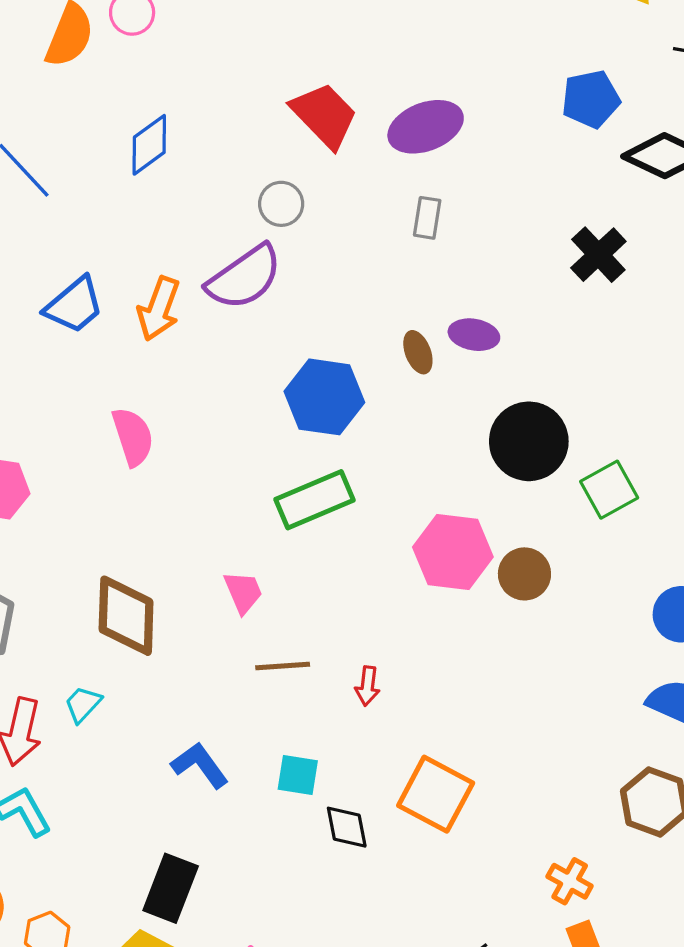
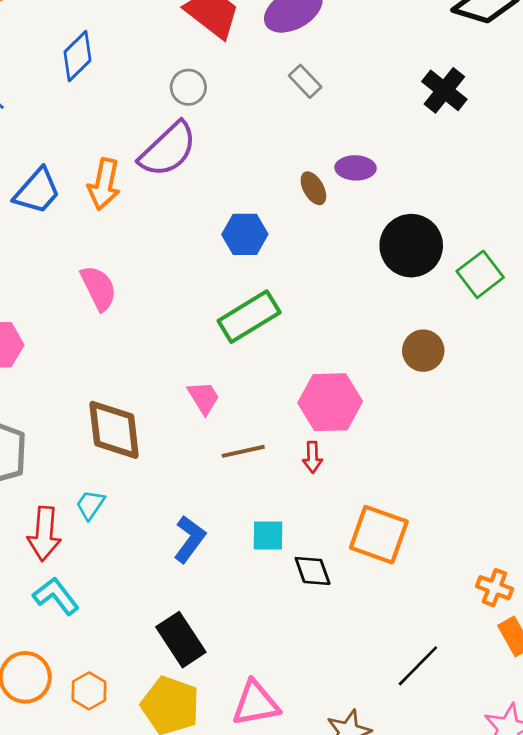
gray rectangle: (427, 218) -> (305, 81), turned -44
blue hexagon: (324, 397) -> (245, 234), size x0.7
pink hexagon: (453, 552) -> (330, 402), moved
blue L-shape: (200, 765) -> (190, 539), turned 81
black rectangle: (171, 888) -> (181, 640), turned -46

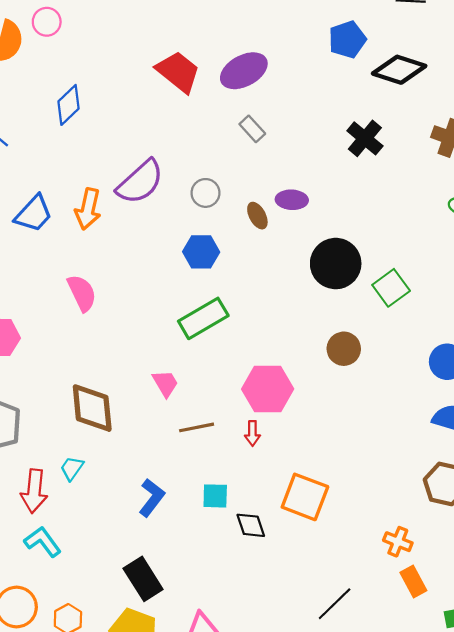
gray circle: (188, 87) -> (206, 193), moved

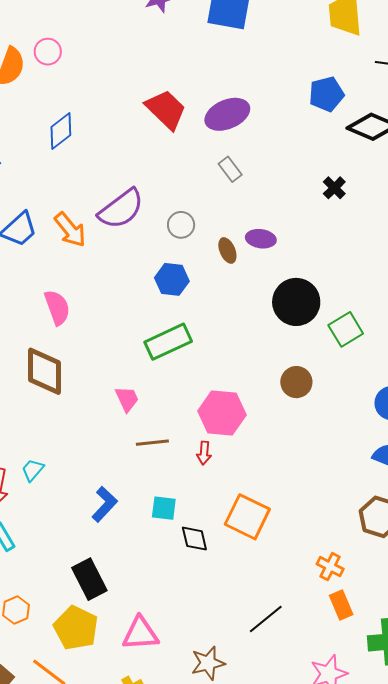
black cross: (365, 138) -> (334, 188), size x0.7
orange arrow: (88, 209) -> (70, 230), turned -57
brown diamond: (92, 408) -> (44, 371), moved

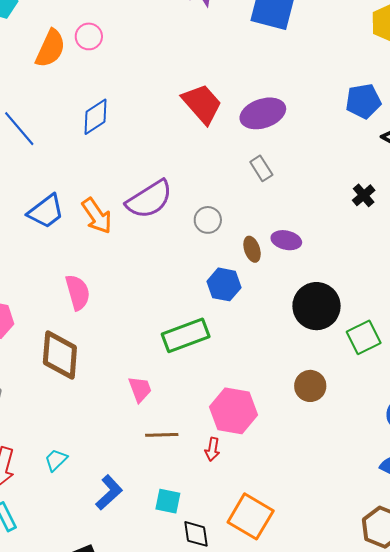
blue hexagon: (172, 279) -> (224, 284), moved
cyan trapezoid: (33, 470) -> (56, 460), moved

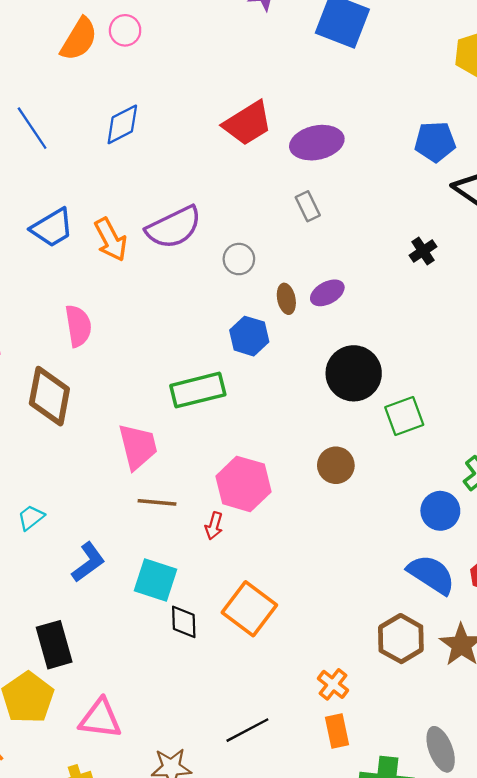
red trapezoid: (202, 104) -> (248, 123), turned 93
purple ellipse: (286, 240) -> (327, 293), turned -48
pink trapezoid: (140, 389) -> (138, 447), size x1.5
cyan square: (168, 501) -> (155, 580), size x1.4

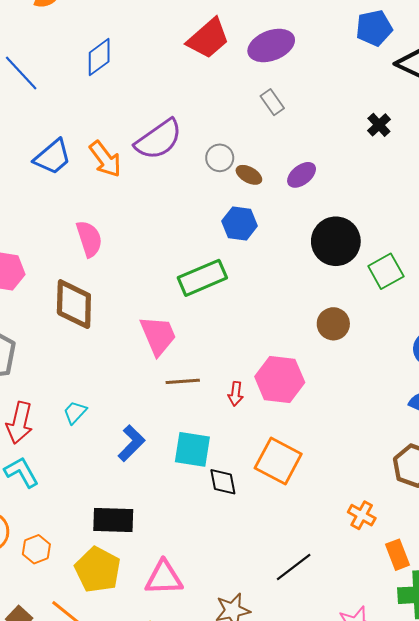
brown ellipse: (286, 299) -> (249, 175), moved, turned -40
pink hexagon: (243, 484) -> (280, 380), moved
black rectangle: (54, 645) -> (113, 520), turned -63
orange rectangle: (337, 731) -> (398, 555), moved

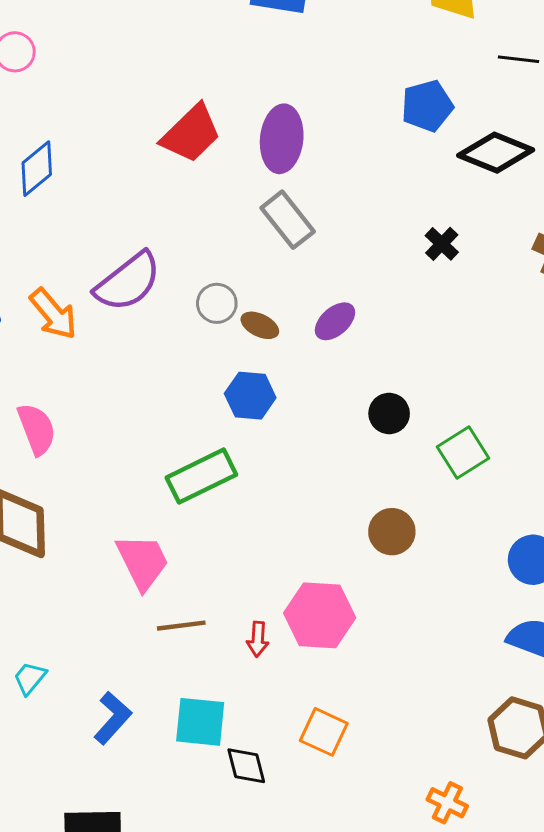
purple ellipse: (271, 45) -> (282, 139), turned -60
gray rectangle: (272, 102) -> (288, 220), size x1.5
black circle: (336, 241) -> (389, 413), size x0.6
orange square: (278, 461) -> (324, 732), size x0.7

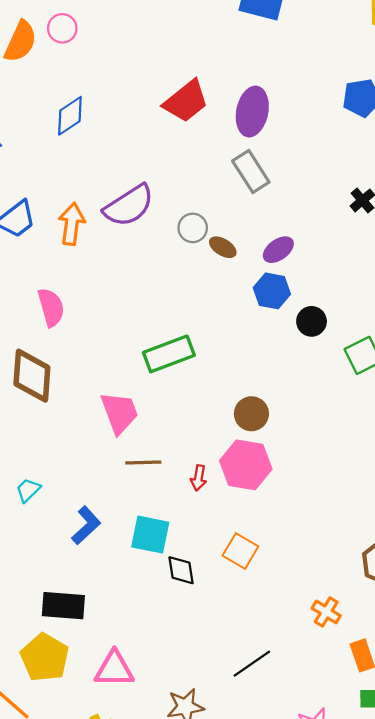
orange arrow: (53, 314) -> (72, 224), turned -138
blue hexagon: (250, 396) -> (272, 291), moved
brown circle: (392, 532) -> (251, 414), moved

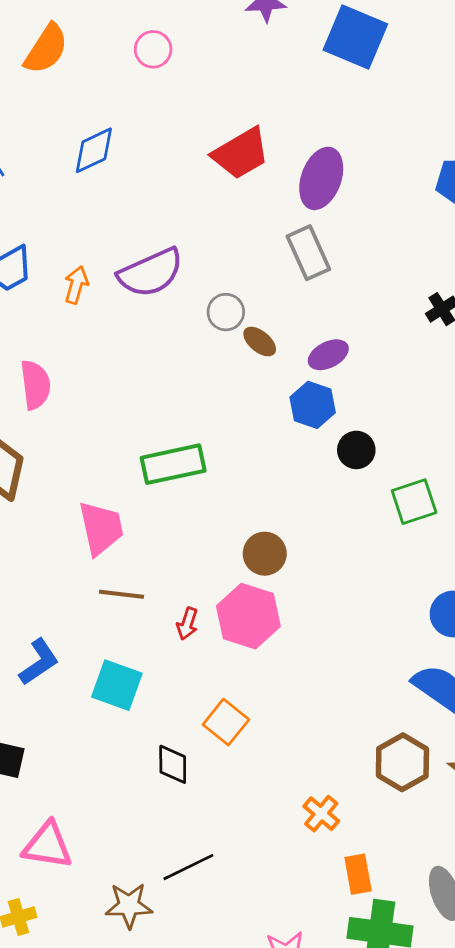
pink circle: (62, 28) -> (153, 49), moved
orange arrow: (72, 224) -> (76, 285), size x0.7
black diamond: (181, 570) -> (173, 764), moved
black line: (252, 664) -> (188, 867), moved

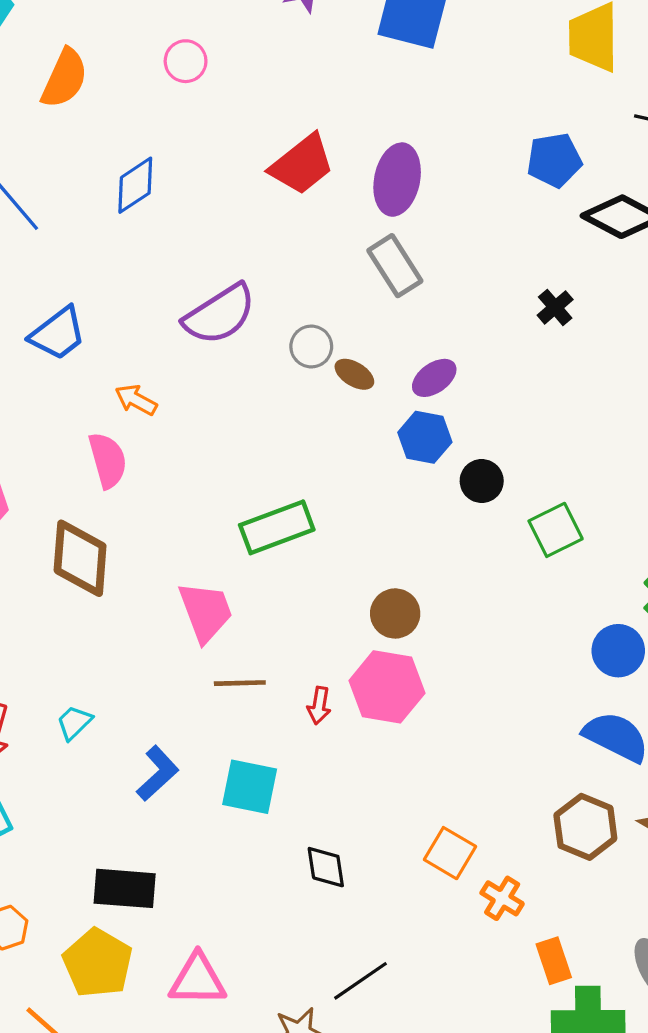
orange arrow: (76, 285) -> (136, 400), moved, turned -69
orange square: (226, 722) -> (450, 853), moved

